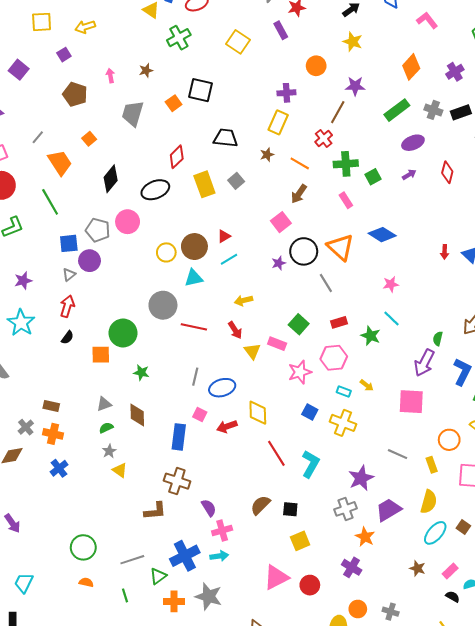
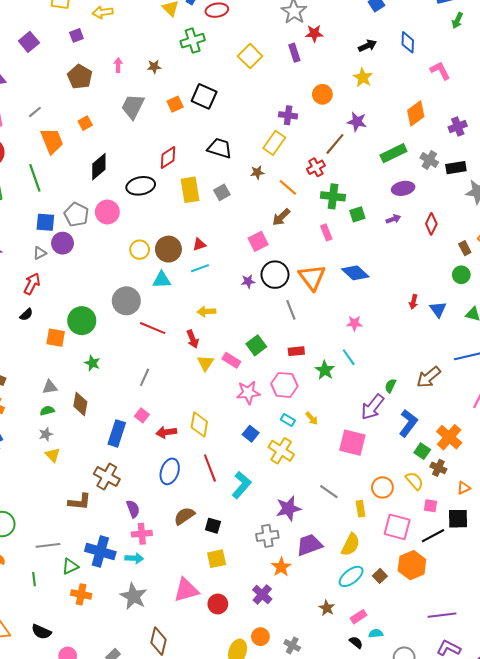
blue ellipse: (222, 388) -> (170, 471), moved, turned -65
blue cross: (185, 556) -> (100, 552), turned 32
gray star: (209, 596) -> (134, 596), moved

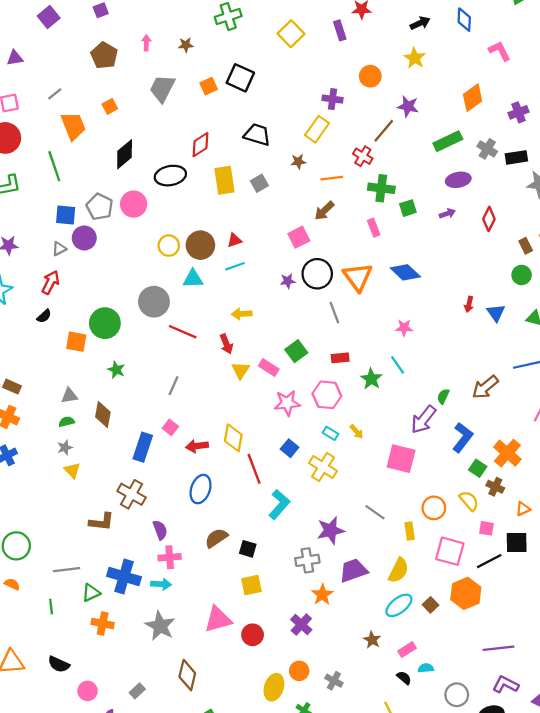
red cross: (316, 167) -> (363, 156), turned -30
orange line: (288, 187) -> (332, 178), turned -48
red line: (210, 468) -> (254, 469), moved

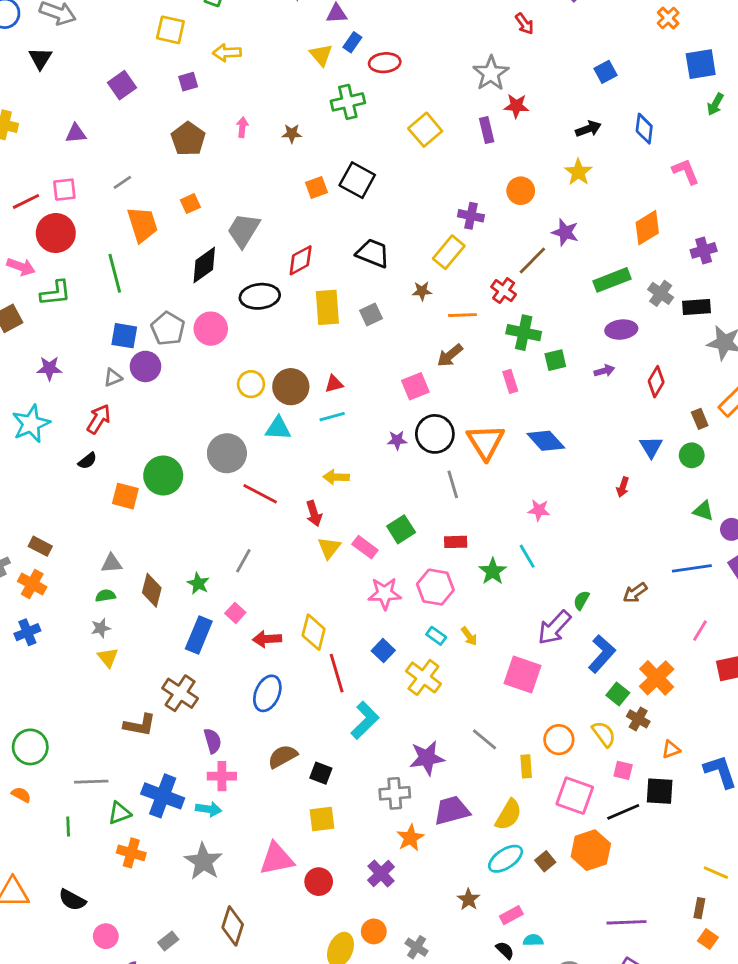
gray trapezoid: (162, 88) -> (243, 230), moved
blue triangle: (496, 313) -> (651, 447), moved
green star: (116, 370) -> (198, 583), moved
brown arrow: (485, 387) -> (635, 593), size x0.7

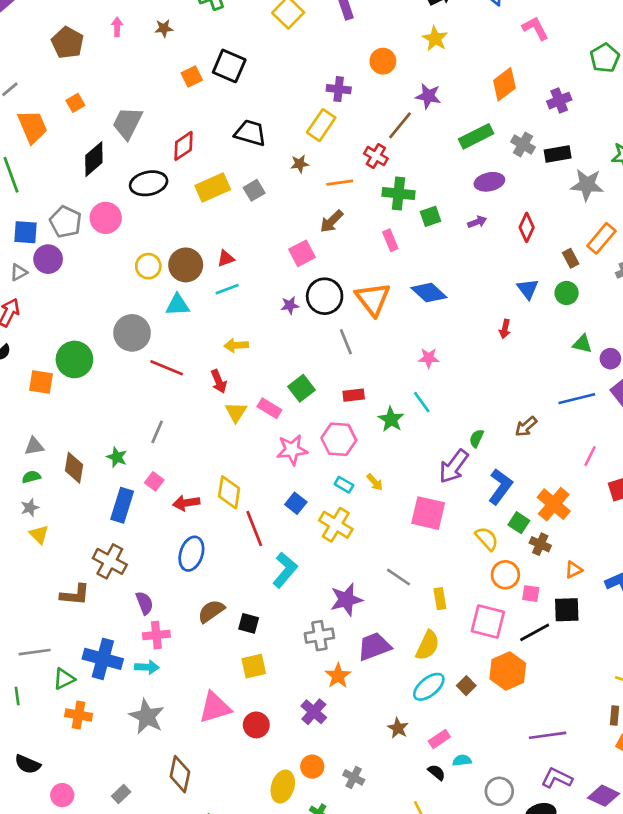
yellow rectangle: (327, 307) -> (213, 188), turned 76
yellow semicircle: (604, 734) -> (487, 539), moved
orange circle: (559, 740) -> (505, 575), moved

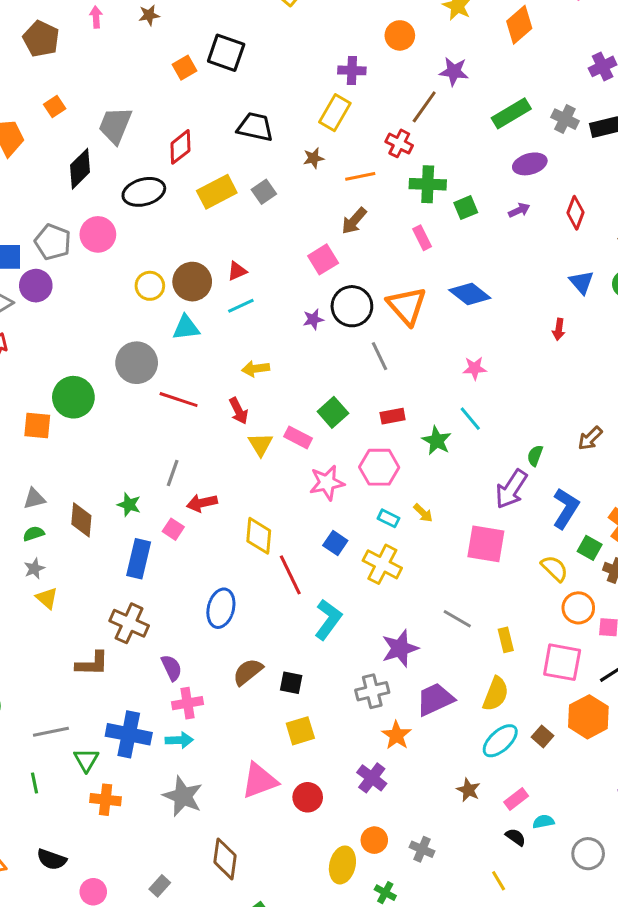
orange diamond: (504, 84) -> (519, 25), moved
red arrow: (186, 503) -> (202, 503), moved
green triangle: (64, 679) -> (86, 760), turned -30

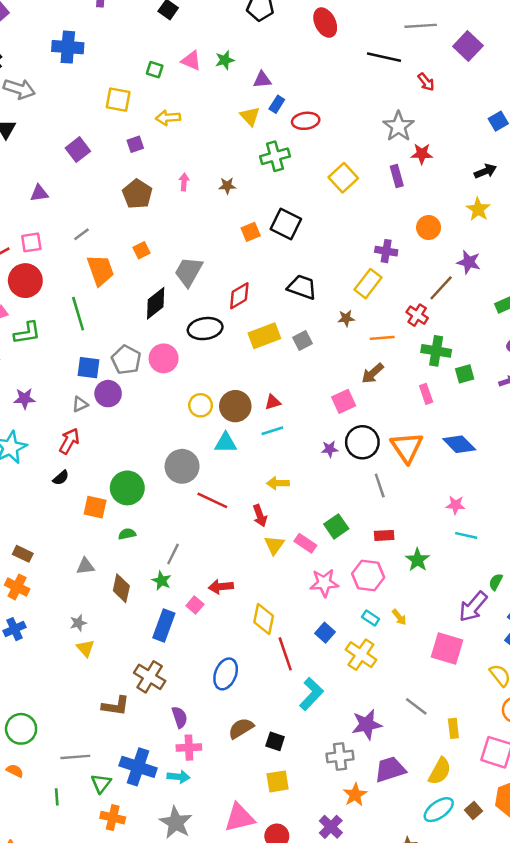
cyan line: (470, 419) -> (466, 535), moved, turned -45
gray line: (173, 473) -> (173, 554), moved
green semicircle: (34, 534) -> (127, 534), moved

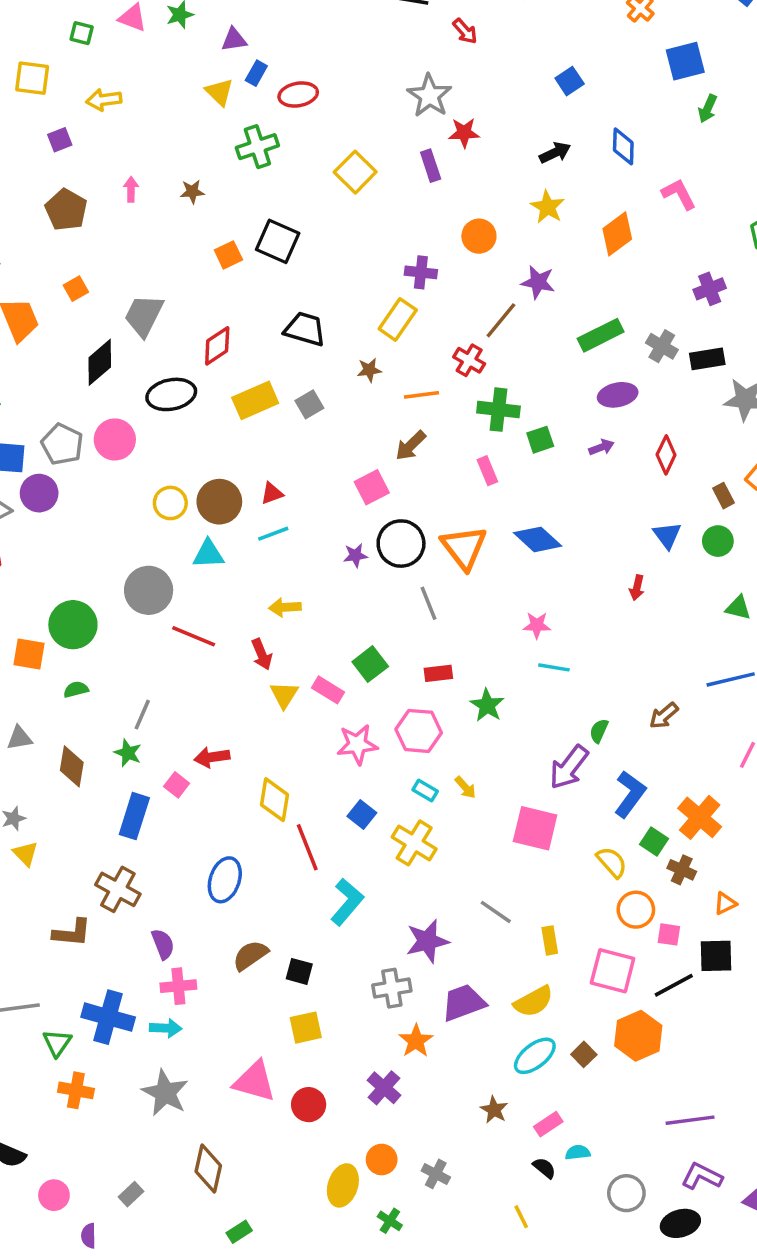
yellow semicircle: (440, 771) -> (534, 1002), turned 36
pink triangle: (239, 818) -> (255, 1081), turned 32

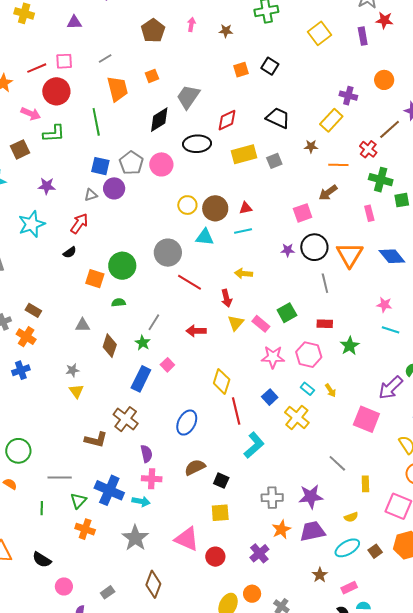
black square: (278, 241) -> (270, 66), size x0.7
red arrow: (212, 757) -> (196, 331), moved
purple star: (427, 941) -> (311, 497), moved
yellow semicircle: (534, 1002) -> (351, 517), size x0.6
purple trapezoid: (464, 1003) -> (312, 531), moved

